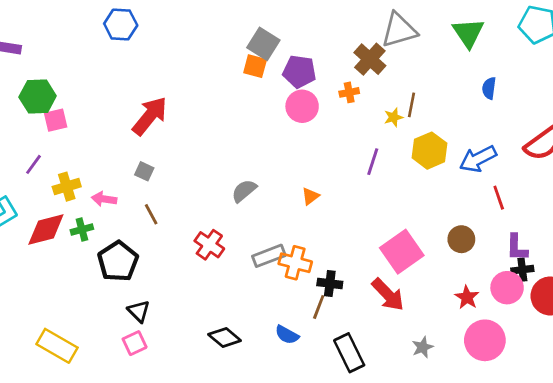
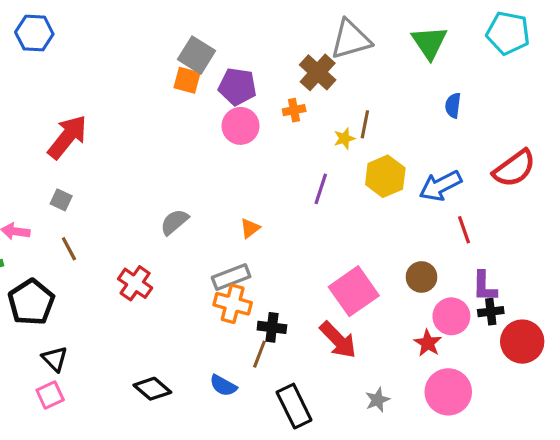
gray rectangle: (269, 256) -> (231, 277), moved
pink circle: (507, 288) -> (451, 316), moved

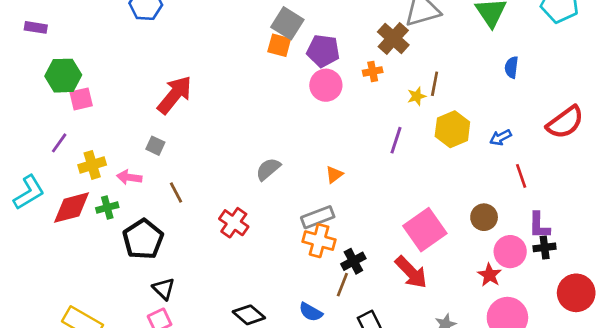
blue arrow: (440, 186) -> (501, 137), size x0.6
gray square: (61, 200) -> (155, 146), moved
black cross: (272, 327) -> (353, 261), turned -35
red circle: (522, 342) -> (576, 293), moved

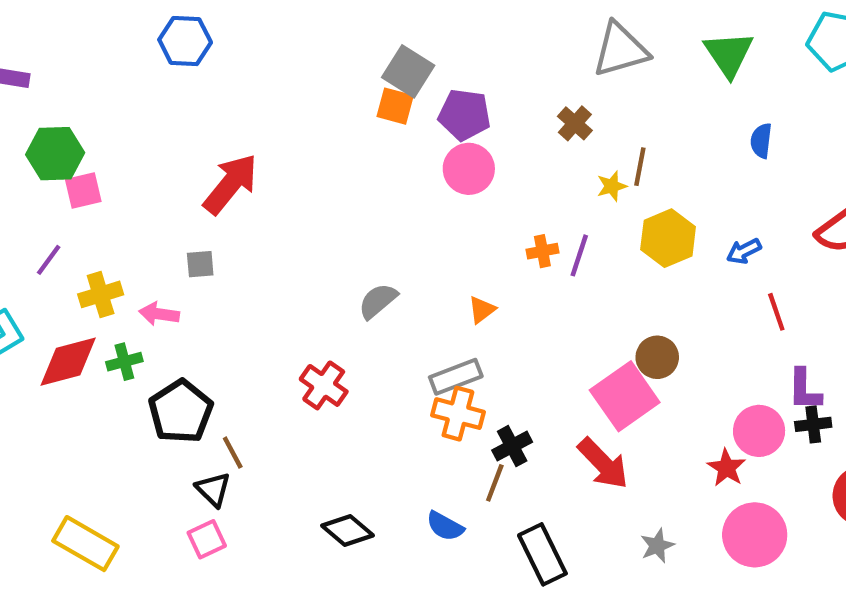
brown cross: (393, 38) -> (575, 123), moved, size x0.7
orange cross: (373, 71) -> (542, 251), moved
gray square: (155, 146) -> (200, 264), turned -30
brown line: (176, 192) -> (233, 453), moved
brown circle: (484, 217) -> (657, 357), moved

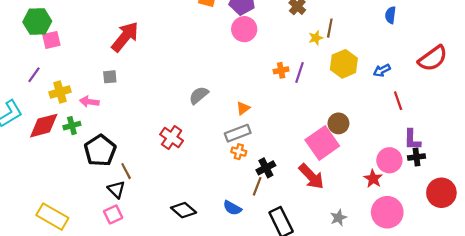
orange triangle: (482, 310) -> (243, 108), moved
orange cross: (458, 414) -> (239, 152), size x0.6

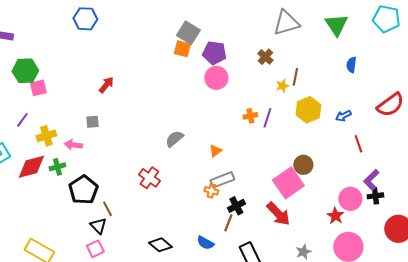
red arrow: (125, 37) -> (106, 85), size x0.6
gray rectangle: (238, 133) -> (222, 180), moved
purple L-shape: (412, 140) -> (371, 180), turned 45

